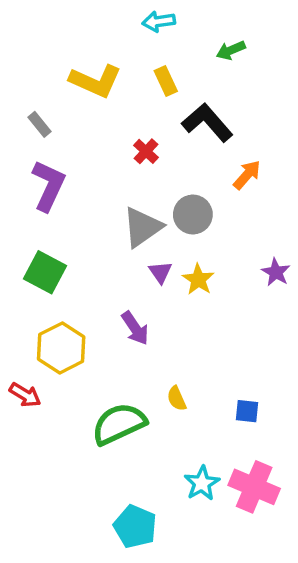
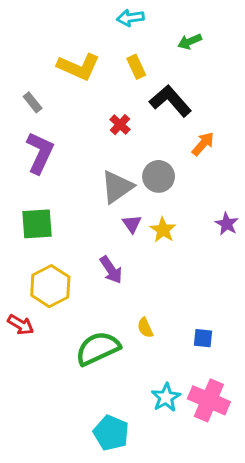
green square: (45, 272) -> (37, 224), turned -32

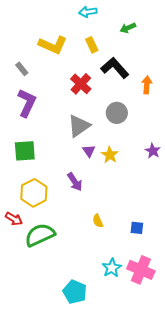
red cross: (120, 125) -> (81, 84), size x1.5
orange arrow: (203, 144) -> (147, 85), moved, turned -36
gray circle: (159, 176) -> (117, 113), moved
green semicircle: (98, 348) -> (40, 235), moved

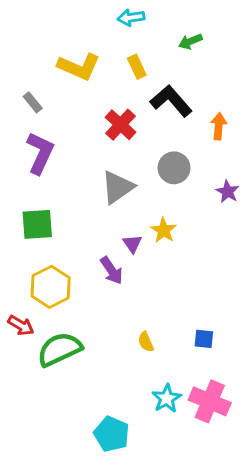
purple triangle: (89, 151) -> (132, 244), moved
purple star: (153, 151) -> (228, 192), moved
yellow semicircle: (98, 221) -> (146, 342), moved

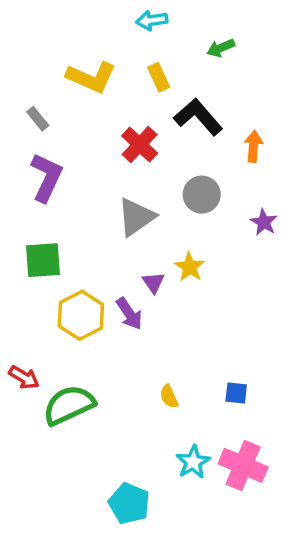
yellow hexagon: (51, 287) -> (81, 315), moved

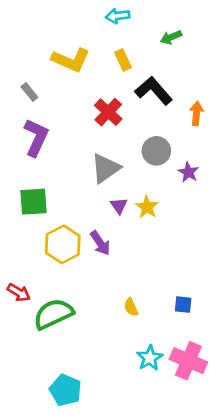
purple star: (264, 222) -> (188, 172), moved
purple triangle: (153, 283) -> (119, 206), moved
cyan pentagon: (129, 503) -> (65, 390), moved

